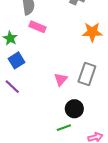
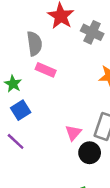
black circle: (74, 109) -> (90, 153), moved

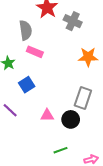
blue square: (21, 110) -> (27, 85), moved
pink triangle: (73, 133) -> (47, 115), moved, turned 48

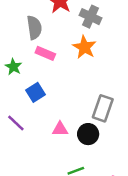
orange star: (88, 57) -> (84, 47), moved, turned 30

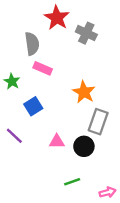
orange star: (84, 47) -> (84, 92), moved

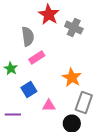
pink rectangle: (43, 68) -> (37, 58), turned -56
purple line: (14, 136) -> (13, 114), turned -42
pink triangle: (57, 142) -> (49, 106), moved

